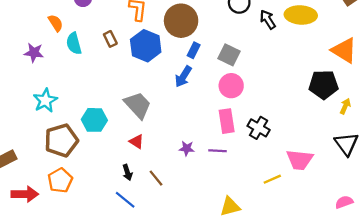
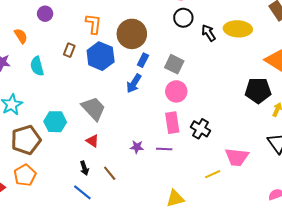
brown rectangle: (110, 39) -> (69, 50), turned 48
cyan semicircle: (74, 43) -> (37, 66), moved

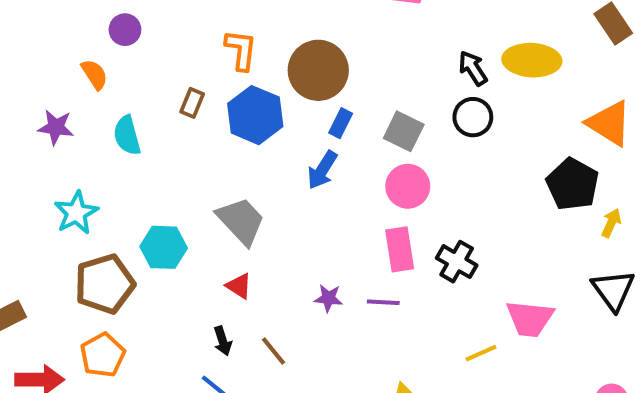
purple circle: (45, 14) -> (125, 30), moved
black circle: (183, 18) -> (473, 117), moved
black pentagon: (258, 90) -> (573, 184), turned 30

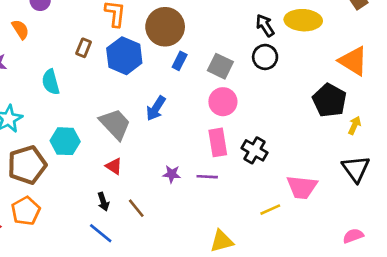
cyan semicircle: (127, 135) -> (51, 82), moved
blue arrow: (322, 170) -> (156, 108), moved

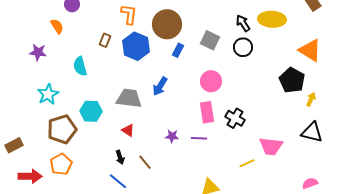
gray square: (220, 66) -> (210, 40), moved
gray trapezoid: (115, 124) -> (129, 98), turned -40
black triangle: (356, 169) -> (312, 132), turned -40

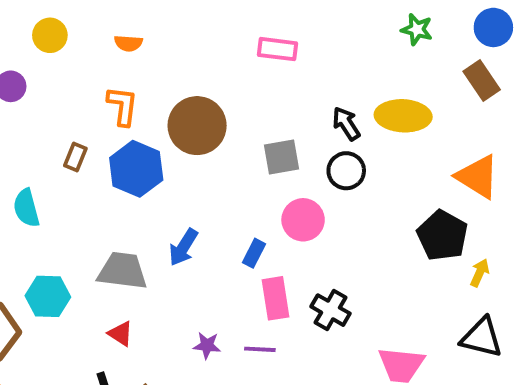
gray square: (210, 40) -> (281, 157), turned -36
blue rectangle: (178, 50) -> (254, 253), moved
pink circle: (211, 81) -> (303, 220), moved

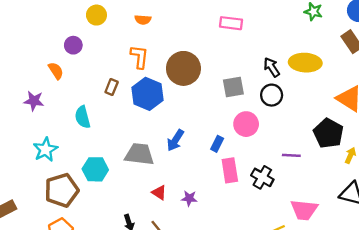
red triangle: (121, 334) -> (159, 192), moved
purple line: (260, 349) -> (291, 155), moved

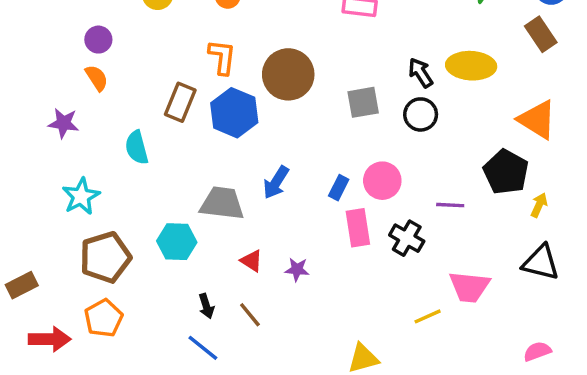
purple circle: (73, 45) -> (98, 40), moved
brown rectangle: (112, 87) -> (180, 102), size x1.5
pink circle: (246, 124) -> (382, 181), moved
cyan hexagon: (95, 169) -> (177, 242), moved

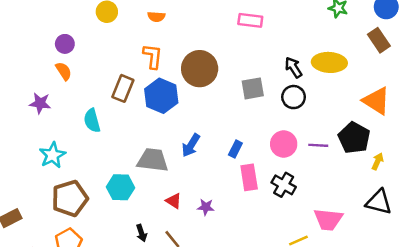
pink circle: (382, 181) -> (284, 144), moved
purple line: (450, 205) -> (318, 145), moved

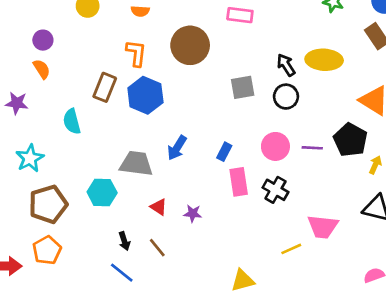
brown circle: (200, 69) -> (190, 45), moved

